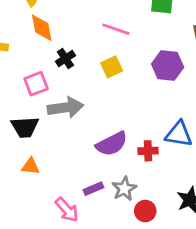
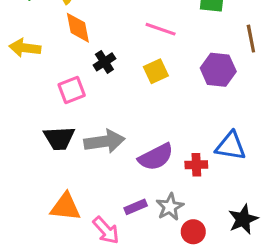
gray arrow: (65, 107) -> (104, 141), moved
orange triangle: (30, 166) -> (65, 207), moved, size x1.5

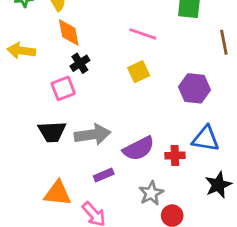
black cross: (104, 62) -> (80, 63), moved
purple hexagon: (218, 70) -> (194, 88), moved
purple rectangle: (136, 207) -> (104, 175), moved
black star: (243, 219) -> (218, 185), moved

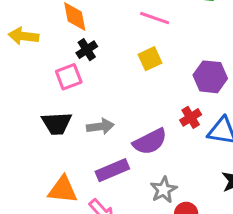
gray arrow: (92, 135) -> (100, 126), size x0.7
red cross: (175, 155) -> (191, 117), moved, turned -30
purple rectangle: (104, 175) -> (112, 170), size x1.5

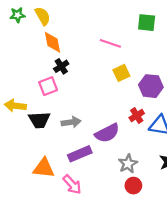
yellow arrow: (24, 36) -> (15, 106), moved
yellow square: (150, 59) -> (121, 73), moved
gray star: (164, 190) -> (128, 164), moved

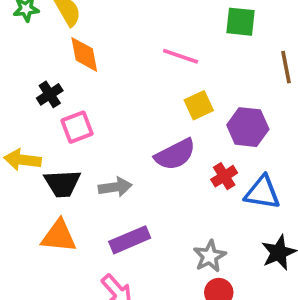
black cross: (61, 66) -> (50, 94), moved
purple semicircle: (107, 133) -> (175, 154), moved
orange triangle: (44, 168) -> (59, 236), moved

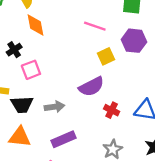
purple hexagon: (248, 127) -> (134, 41), moved
red cross: (224, 176) -> (112, 110), moved, turned -32

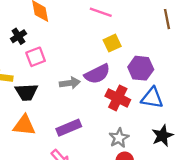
purple hexagon: (134, 41) -> (141, 68), moved
gray arrow: (54, 107) -> (70, 83), moved
red cross: (112, 110) -> (118, 98), size x1.5

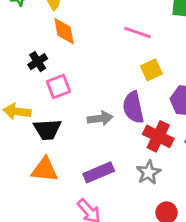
purple semicircle: (97, 74) -> (133, 107), turned 105
gray star: (119, 138) -> (149, 172), moved

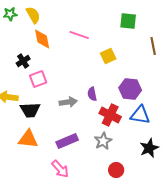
pink line: (137, 32) -> (79, 35), moved
yellow square: (151, 70) -> (108, 56), moved
purple semicircle: (133, 107) -> (92, 94), size x0.6

